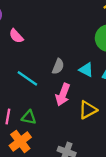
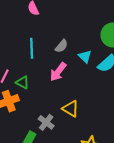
cyan line: (27, 78) -> (32, 48), turned 36
yellow triangle: (88, 110) -> (71, 109), moved, turned 42

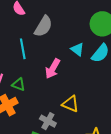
gray semicircle: (62, 46) -> (43, 26), moved, size x1.5

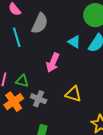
cyan line: (23, 49) -> (17, 37), moved
gray cross: (48, 121) -> (39, 99), moved

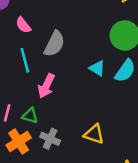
pink arrow: (53, 63) -> (46, 86), moved

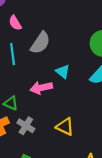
cyan triangle: (97, 68) -> (63, 72), moved
pink arrow: (46, 86) -> (41, 88), moved, turned 45

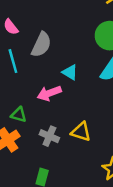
gray cross: (26, 126) -> (49, 136), moved

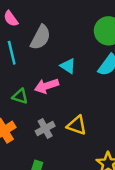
green triangle: (19, 115) -> (20, 96), moved
gray cross: (49, 136) -> (45, 128), turned 36

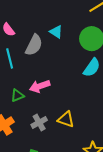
cyan triangle: (68, 66) -> (56, 32), moved
green triangle: (20, 96) -> (17, 95), turned -40

